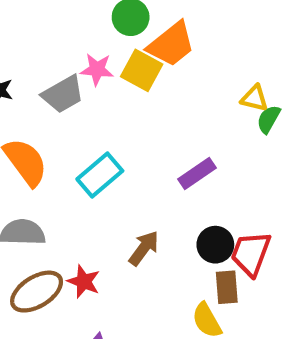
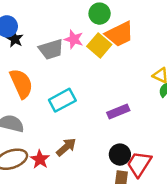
brown arrow: (144, 248) -> (66, 147), moved

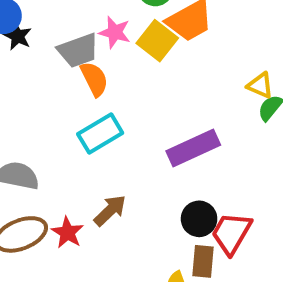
orange semicircle: (21, 84) -> (94, 79), moved, size x0.7
purple rectangle: (118, 111) -> (193, 148), size x1.4

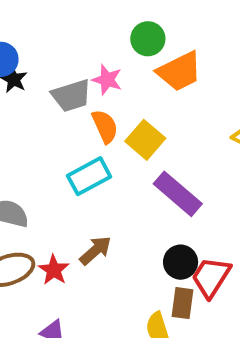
yellow square: (157, 41) -> (145, 140), moved
orange semicircle: (94, 79) -> (105, 126), moved
purple rectangle: (193, 148) -> (178, 194), turned 63

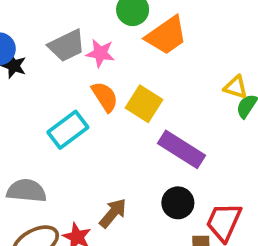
gray trapezoid: (71, 96) -> (67, 46), moved
cyan rectangle: (89, 176) -> (68, 130), moved
black circle: (181, 262) -> (178, 203), moved

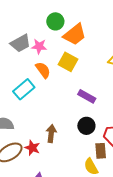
yellow square: (144, 104) -> (68, 62), moved
purple rectangle: (182, 149) -> (87, 96), size x0.7
brown arrow: (113, 213) -> (51, 134), turned -30

